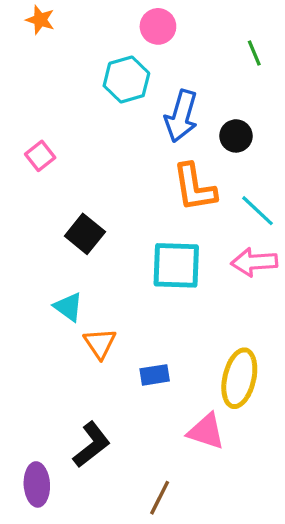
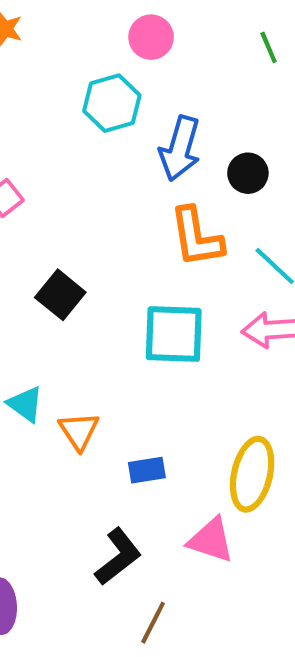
green line: (254, 53) -> (269, 47), moved
cyan triangle: (68, 307) -> (25, 404), moved
black L-shape: (92, 445) -> (118, 557), moved

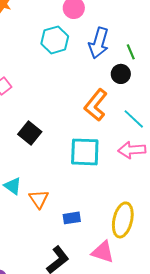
green line: (269, 47) -> (131, 52), moved
blue arrow: (180, 148) -> (99, 43), moved
orange L-shape: (196, 237) -> (96, 105), turned 48

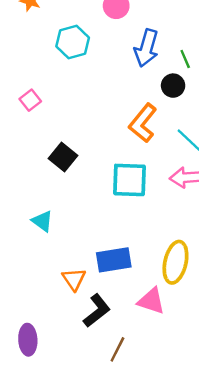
cyan hexagon: (55, 40) -> (73, 42), moved
orange triangle: (39, 199) -> (74, 279), moved
blue rectangle: (72, 218) -> (114, 260), size x1.6

